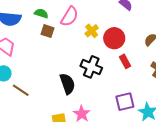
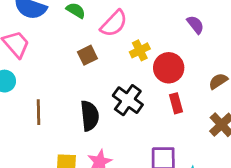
brown square: (48, 31) -> (87, 55), moved, turned 32
brown line: (21, 90) -> (39, 112), moved, turned 42

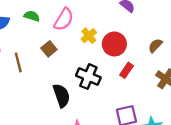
red rectangle: (176, 103) -> (126, 70), turned 63
brown line: (39, 112) -> (18, 62), moved

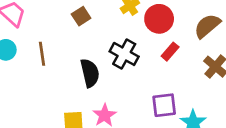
brown semicircle: (155, 46) -> (207, 26), size x1.5
brown line: (18, 62) -> (42, 54), moved

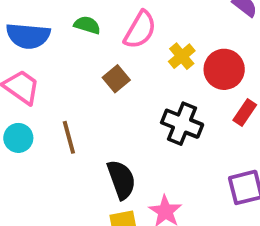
black semicircle: (90, 73) -> (121, 180), moved

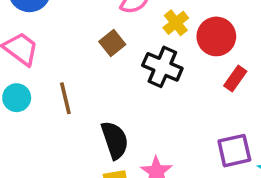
black cross: (182, 124) -> (162, 67), moved

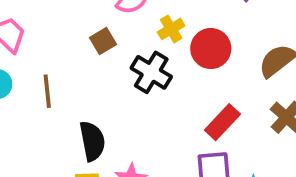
red rectangle: (235, 79) -> (222, 122), moved, size x1.4

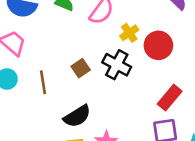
brown square: (103, 41) -> (81, 68), moved
black semicircle: (92, 141) -> (77, 116), turned 72

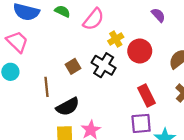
brown line: (43, 82) -> (47, 87), moved
red rectangle: (170, 98) -> (147, 96), turned -70

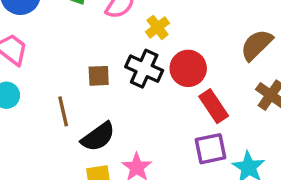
red circle: (140, 51) -> (188, 68), moved
brown square: (73, 66) -> (99, 76), turned 35

